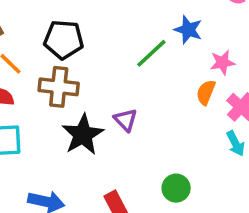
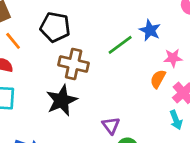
brown cross: (59, 87) -> (74, 64), moved
purple triangle: (126, 120) -> (111, 126), moved

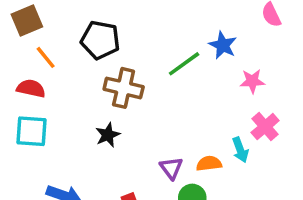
orange semicircle: (158, 79) -> (209, 164), moved, turned 54
black star: (62, 100) -> (108, 135), size x0.6
cyan arrow: (176, 120) -> (240, 150), moved

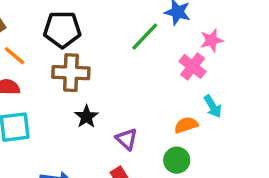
brown cross: (124, 88) -> (71, 73), moved
pink cross: (265, 127) -> (193, 66), moved
purple triangle: (171, 168) -> (127, 139), moved

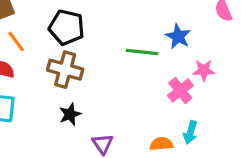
green line: (145, 36) -> (142, 52), turned 40
cyan arrow: (213, 106) -> (190, 132), turned 35

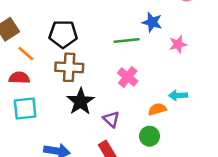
pink cross: (180, 91) -> (128, 77), moved
black star: (70, 114) -> (81, 101), size x1.5
cyan arrow: (190, 132) -> (178, 95), turned 84

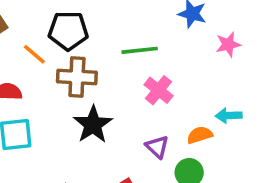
green line: (127, 41) -> (140, 50), moved
orange line: (26, 54) -> (34, 54), moved
purple triangle: (111, 119) -> (157, 147), moved

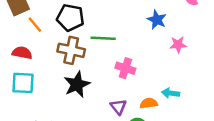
green line: (140, 50) -> (103, 38), moved
orange line: (34, 54) -> (35, 25), moved
pink cross: (158, 90) -> (125, 68), turned -30

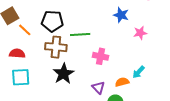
cyan arrow: (171, 93) -> (139, 72), turned -48

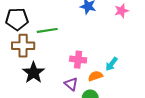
pink star: (140, 33) -> (121, 11), moved
pink cross: (101, 56) -> (78, 60), moved

